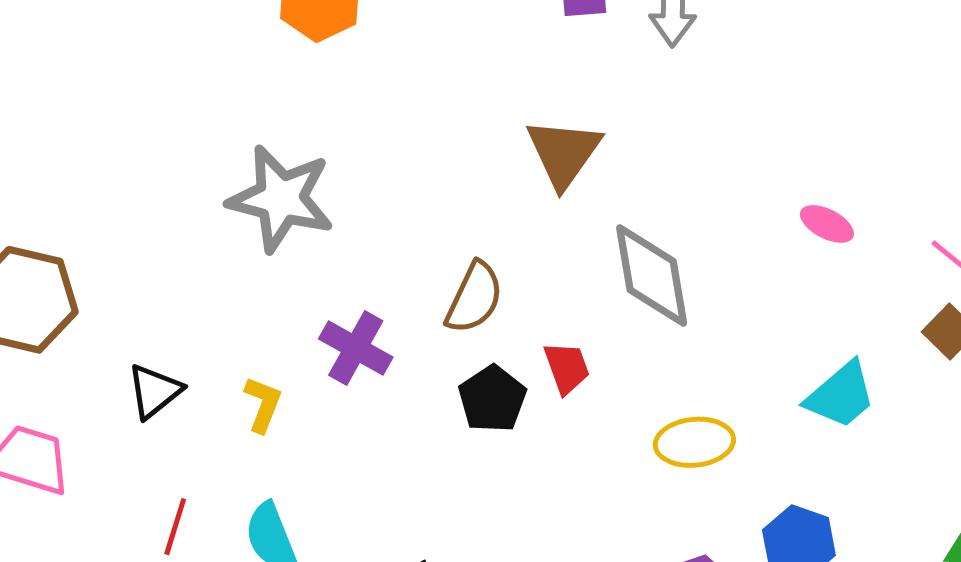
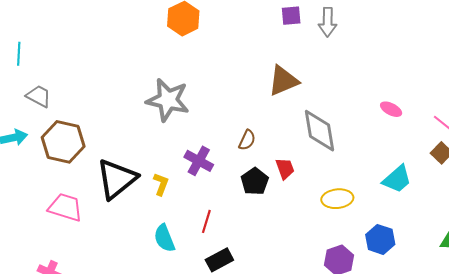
brown triangle: (564, 153) -> (283, 81), turned 32
brown semicircle: (474, 298) -> (247, 140), size x0.7
black triangle: (154, 391) -> (117, 179), size x1.8
red line: (175, 527) -> (206, 221), moved

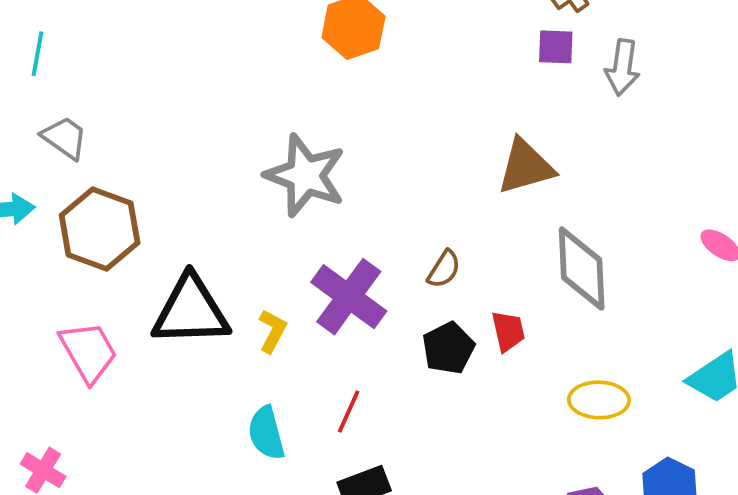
purple cross: (199, 161) -> (349, 297), size x1.4
black triangle: (117, 179) -> (191, 311), turned 30
pink trapezoid: (65, 207) -> (88, 352), turned 36

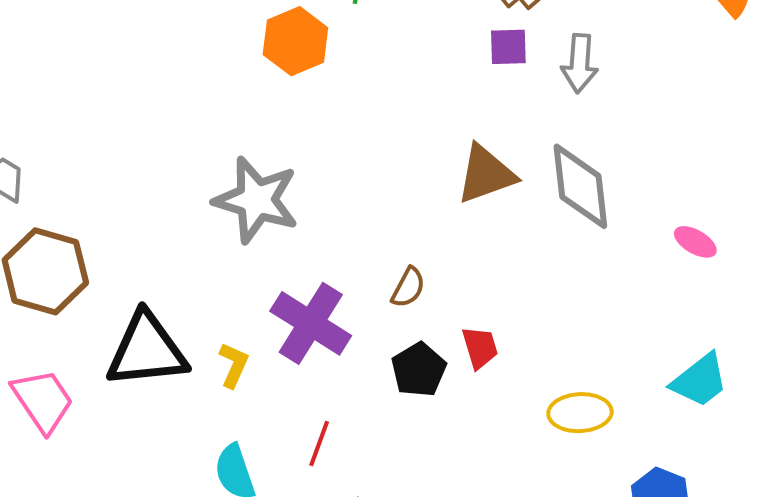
gray diamond: (582, 269) -> (580, 186), moved

